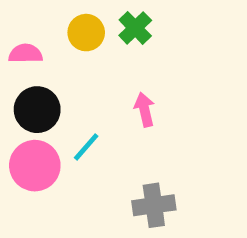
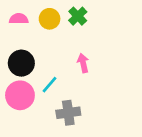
pink semicircle: (25, 54) -> (19, 19), moved
gray cross: (154, 205) -> (68, 113), moved

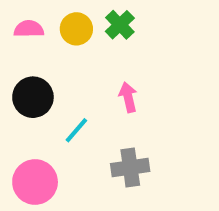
pink circle: (20, 95) -> (35, 182), moved
gray cross: (68, 113) -> (130, 168), moved

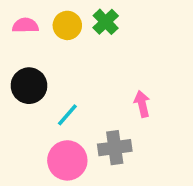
pink arrow: (128, 97) -> (142, 104), moved
pink circle: (35, 182) -> (67, 160), moved

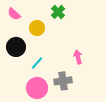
pink semicircle: (25, 25) -> (14, 14), turned -136
yellow circle: (67, 25) -> (37, 28), moved

